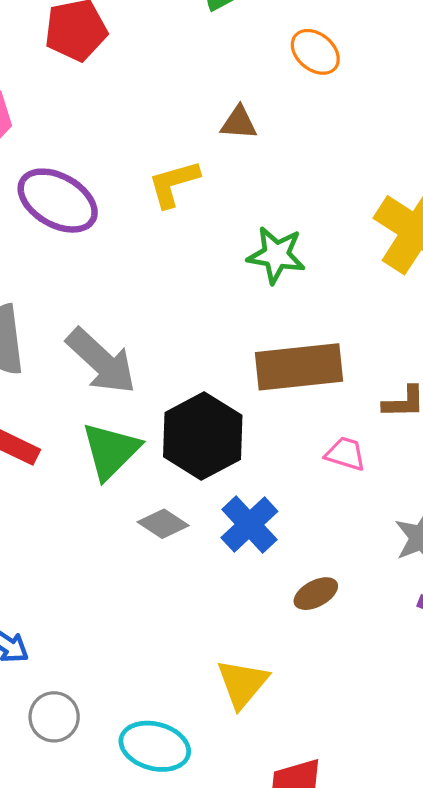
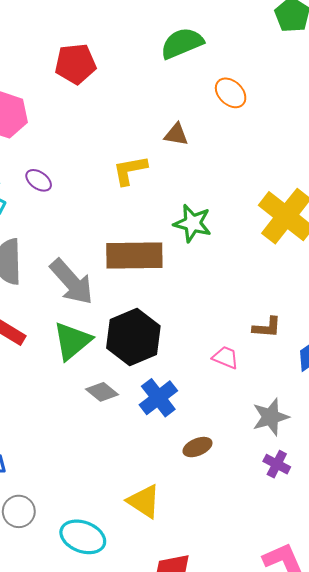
purple ellipse: (58, 201) -> (39, 180), moved, size x0.5
brown rectangle: (299, 367) -> (134, 256), moved
yellow triangle: (242, 683) -> (144, 501), turned -42

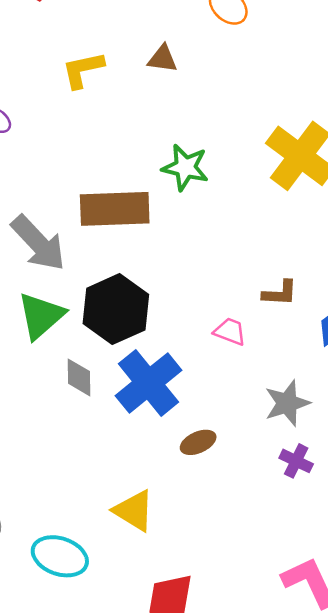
yellow L-shape: (130, 170) -> (83, 70), moved
gray diamond: (102, 392) -> (79, 377), turned 52
blue cross: (158, 398) -> (149, 383), size x1.4

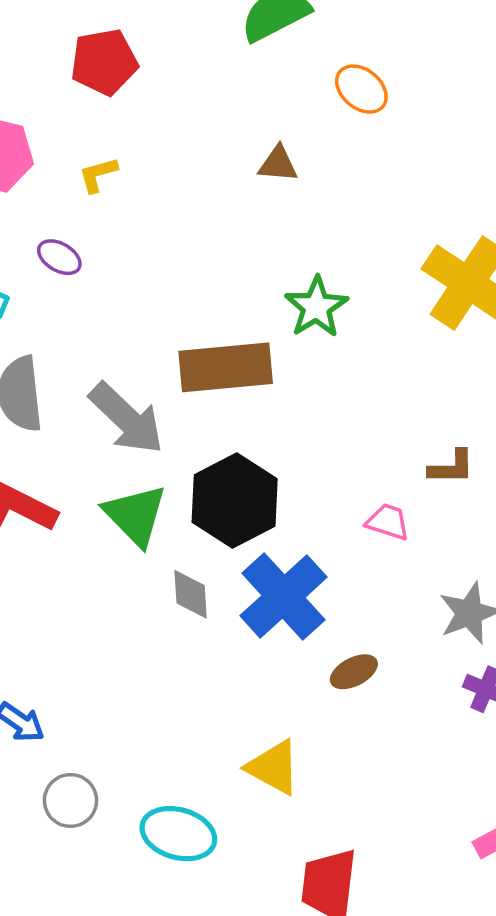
yellow L-shape: (83, 70) -> (98, 175), moved, size x0.7
green star: (185, 167) -> (316, 307), turned 30
green triangle: (41, 316) -> (135, 515), turned -30

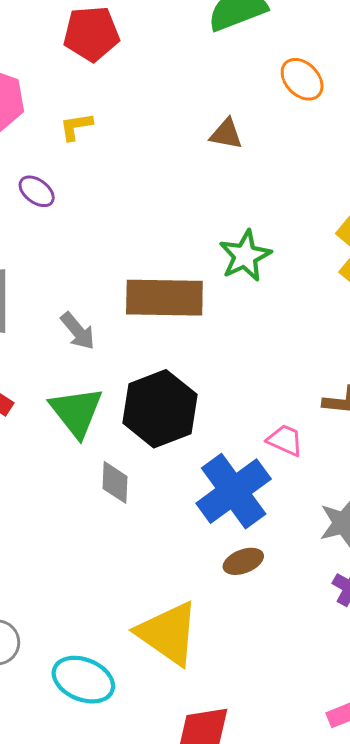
gray arrow: (127, 419) -> (78, 331), size x0.6
blue cross: (283, 596) -> (234, 491), moved
yellow triangle: (273, 767) -> (168, 633), size x1.4

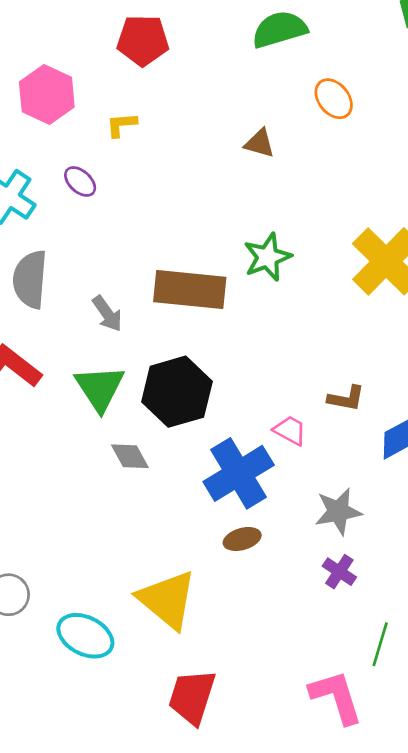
gray diamond: (115, 482) -> (130, 456), turned -36

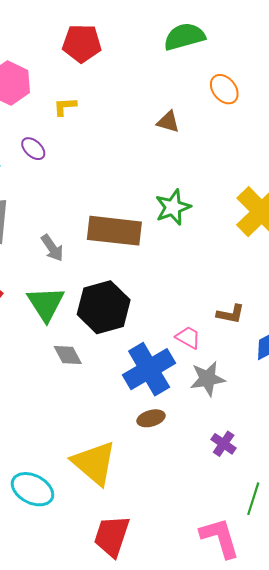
gray star: (338, 511) -> (208, 379), moved

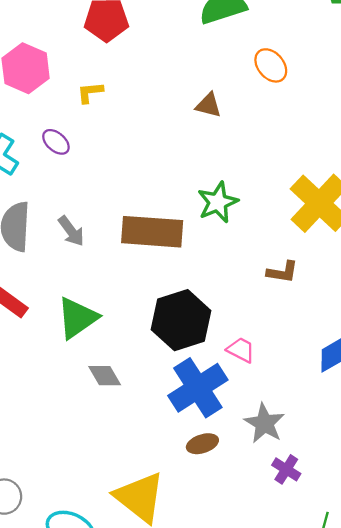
gray arrow: (52, 248) -> (71, 231), moved
green triangle: (46, 304) -> (77, 318), turned 30
black hexagon: (104, 307) -> (181, 320), moved
brown L-shape: (231, 314) -> (282, 272), moved
gray star: (208, 379) -> (264, 423), moved, turned -30

